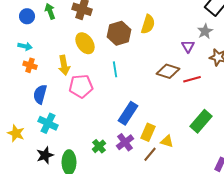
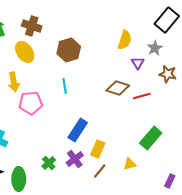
yellow semicircle: (148, 24) -> (125, 40), moved
yellow ellipse: (85, 43) -> (25, 52), moved
yellow triangle: (167, 141) -> (130, 164), moved, turned -32

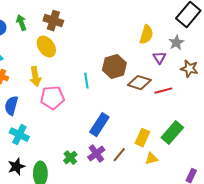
brown hexagon: (69, 50) -> (114, 67), moved
yellow rectangle: (98, 149) -> (142, 138), moved
brown line: (100, 171) -> (119, 155), moved

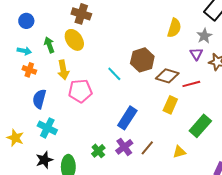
green arrow: (21, 23) -> (49, 45), moved
purple triangle: (159, 58) -> (196, 54), moved
cyan line: (86, 81) -> (114, 74), turned -35
yellow rectangle: (142, 138) -> (170, 105), moved

